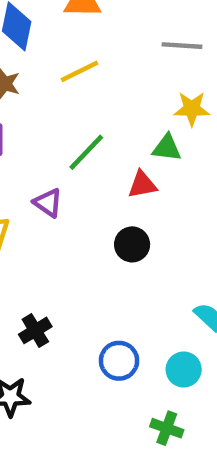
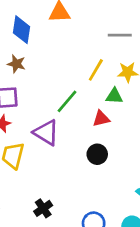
yellow line: (80, 71) -> (96, 70), moved, turned -30
purple triangle: (48, 203) -> (46, 133), size x1.5

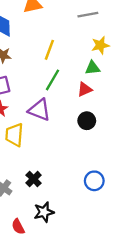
yellow line: (96, 70) -> (49, 50), moved
black cross: (43, 208) -> (34, 179), moved

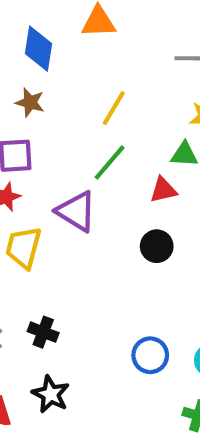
black cross: (34, 179) -> (43, 332), turned -35
black star: (44, 212) -> (51, 394), turned 30

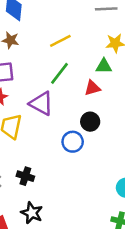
yellow line: (114, 108) -> (60, 41), turned 35
blue circle: (150, 355) -> (73, 142), moved

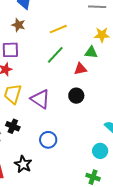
purple triangle: (41, 103) -> (40, 99), moved
blue circle: (73, 142) -> (48, 140), moved
black cross: (25, 176) -> (13, 126), moved

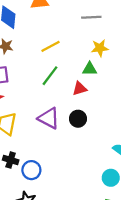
purple triangle: (40, 99) -> (49, 118), moved
blue circle: (48, 140) -> (31, 170), moved

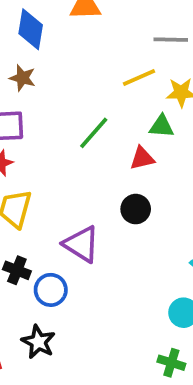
yellow line: (50, 46) -> (139, 78), moved
purple triangle: (49, 118) -> (81, 244), moved

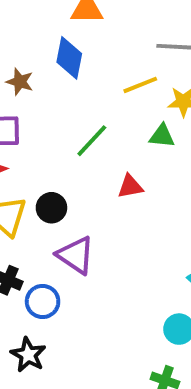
blue diamond: (31, 29) -> (69, 58), moved
red triangle: (142, 158) -> (130, 186), moved
black circle: (136, 209) -> (51, 208), moved

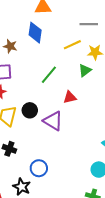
green triangle: (162, 136) -> (85, 70), turned -40
purple triangle: (76, 255) -> (53, 121), moved
blue circle: (43, 301) -> (39, 168), moved

